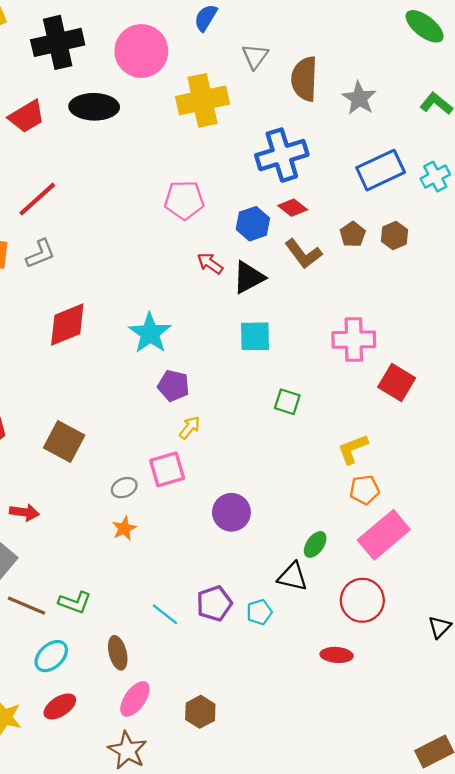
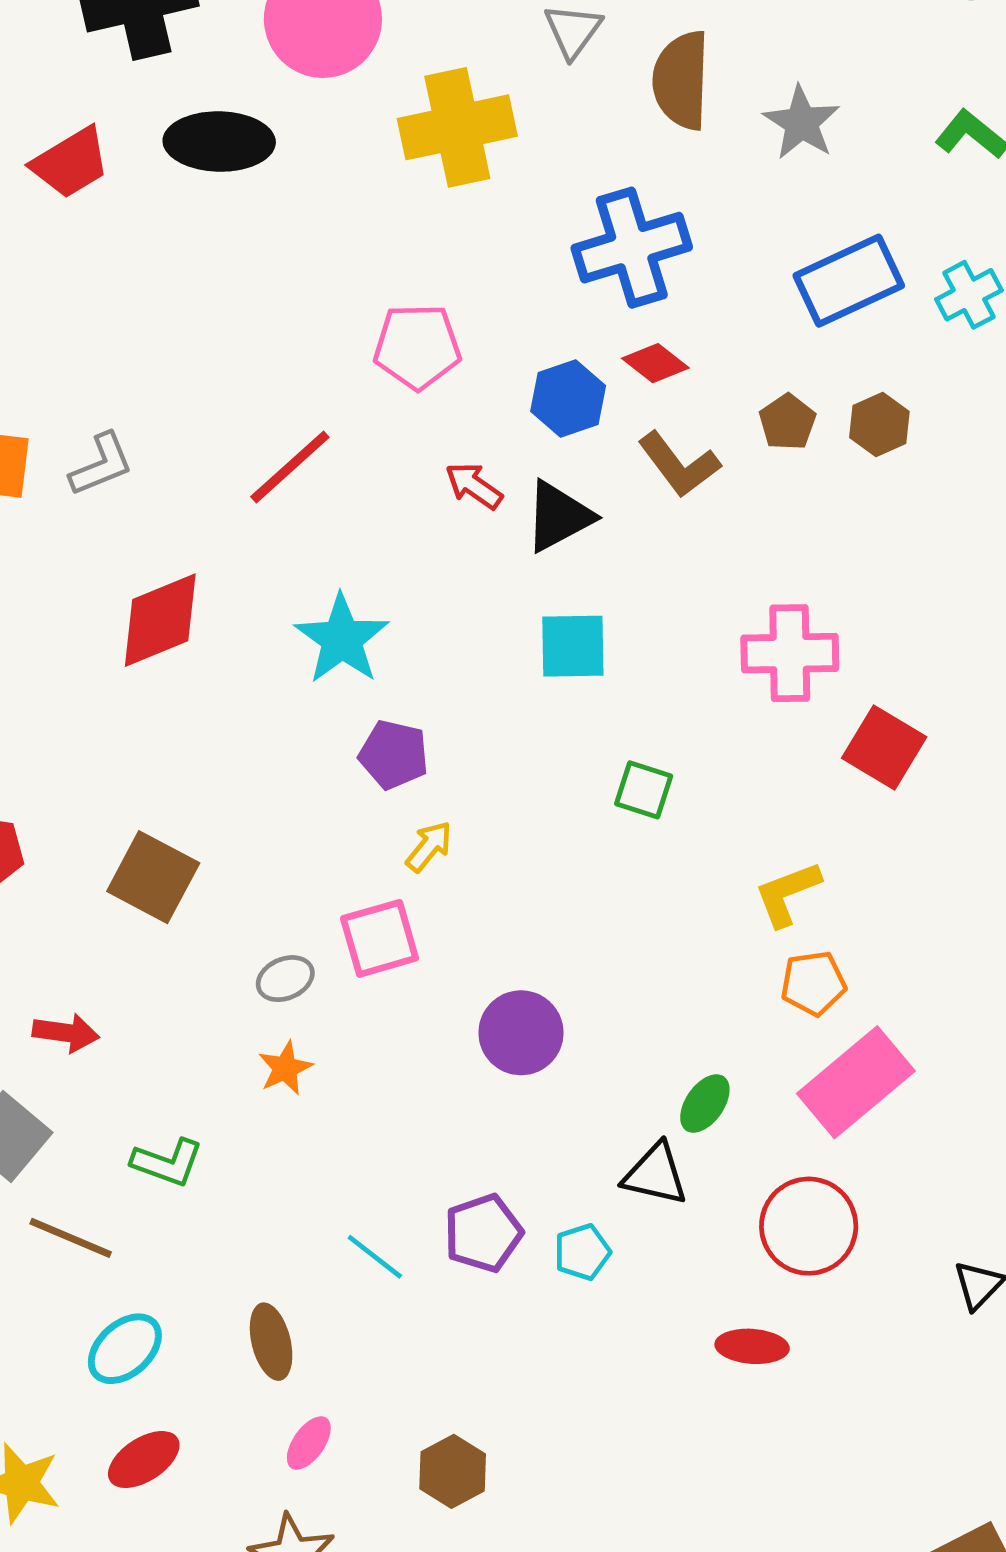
red line: (37, 199) -> (290, 467), moved
green L-shape: (75, 602) -> (167, 1162), moved
pink ellipse: (135, 699) -> (309, 1443), size x0.7

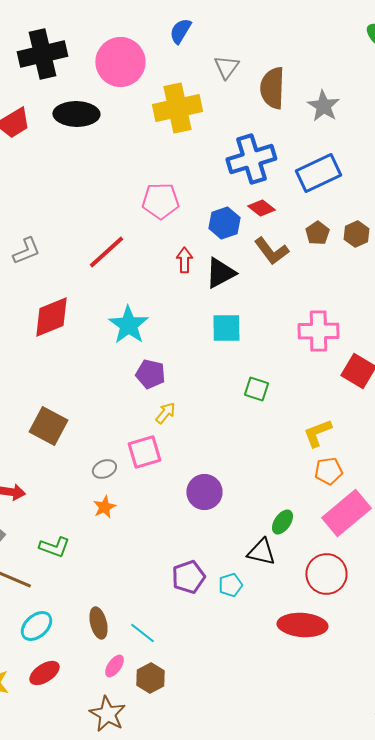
blue rectangle: (849, 281) -> (318, 173), moved
red arrow: (474, 486) -> (184, 260), turned 55
cyan line: (375, 1257) -> (142, 633), moved
red ellipse: (752, 1346) -> (302, 625), size x1.6
brown hexagon: (453, 1471) -> (150, 678), moved

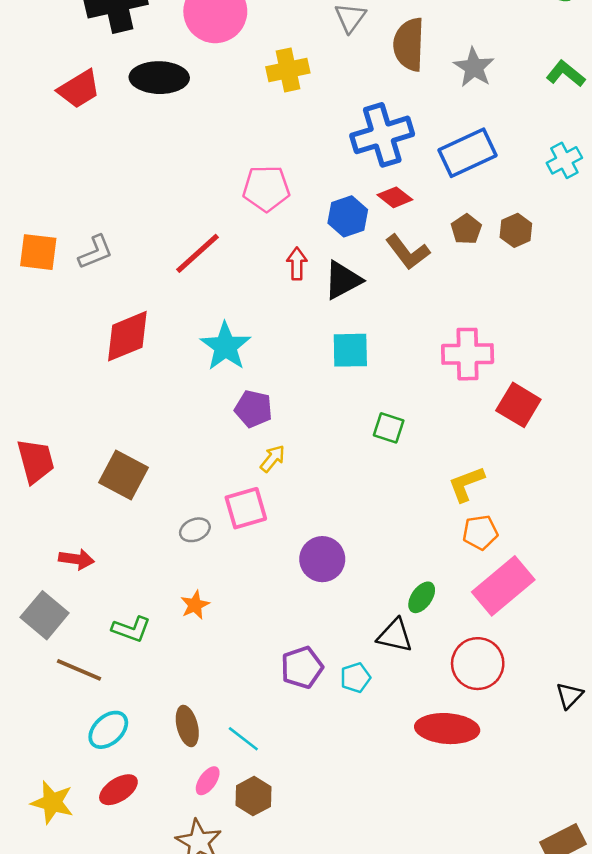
yellow cross: (177, 108) -> (288, 70), size x0.7
orange star: (104, 507) -> (195, 605), moved

